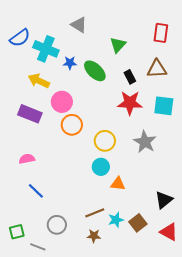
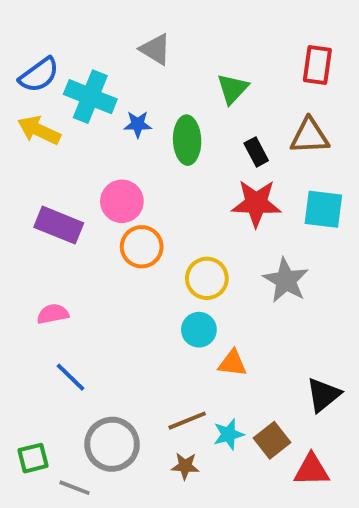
green ellipse: (95, 71) -> (187, 140), turned 45
yellow arrow: (39, 81) -> (39, 130), moved
gray circle: (57, 225) -> (112, 444), size x1.4
red triangle: (169, 232) -> (312, 470), moved, turned -30

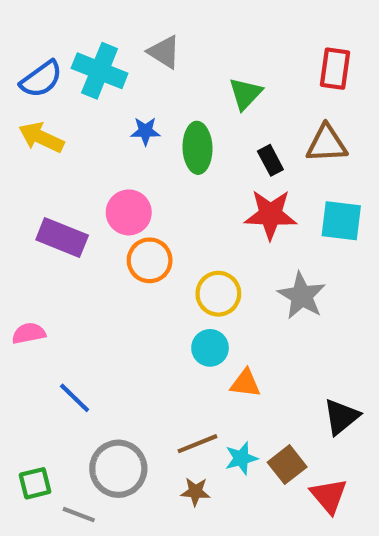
cyan cross: (90, 97) -> (100, 71), moved
pink semicircle: (53, 314) -> (29, 333), moved
red triangle: (312, 470) -> (329, 496), turned 51

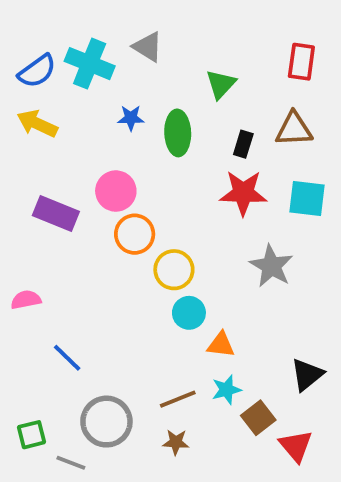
black rectangle: (270, 160) -> (243, 144), turned 45
yellow circle: (218, 294) -> (174, 270), moved
cyan star: (241, 458) -> (226, 390), moved

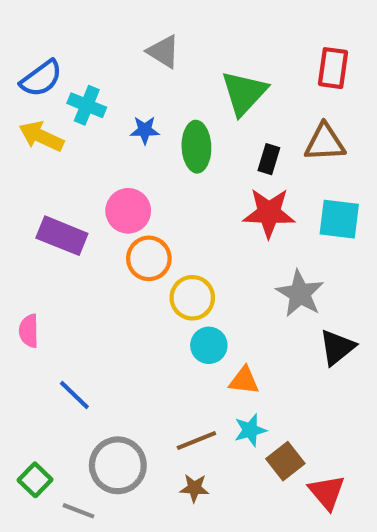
cyan cross: (90, 64) -> (87, 105), moved, size x0.7
green triangle: (221, 84) -> (244, 93), size x1.4
pink semicircle: (26, 300) -> (29, 331), turned -80
black triangle: (307, 375) -> (337, 347), moved
green square: (32, 435) -> (35, 480), turned -32

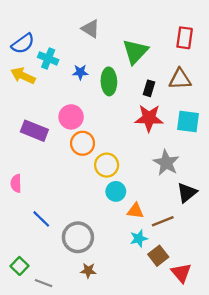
brown line: (196, 440) -> (163, 221), moved
gray circle: (118, 465) -> (78, 237), moved
brown star: (194, 488) -> (88, 271), moved

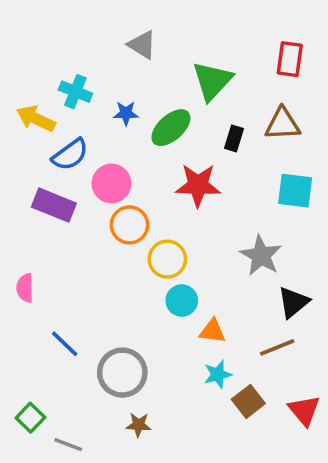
blue semicircle: (23, 44) -> (70, 155), moved
green ellipse: (109, 81) -> (171, 128), turned 50
red star: (149, 118) -> (198, 185), moved
brown line: (163, 221) -> (277, 347), moved
red triangle: (181, 273) -> (304, 410), moved

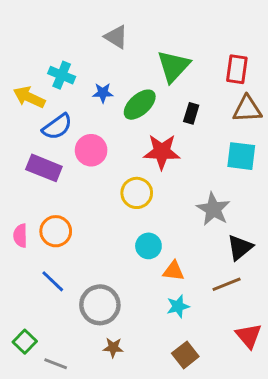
red rectangle: (290, 59) -> (237, 69), moved
brown triangle: (283, 124) -> (247, 109), moved
orange circle: (129, 225) -> (56, 231), moved
yellow circle: (167, 259) -> (137, 193), moved
brown square: (248, 401) -> (185, 355), moved

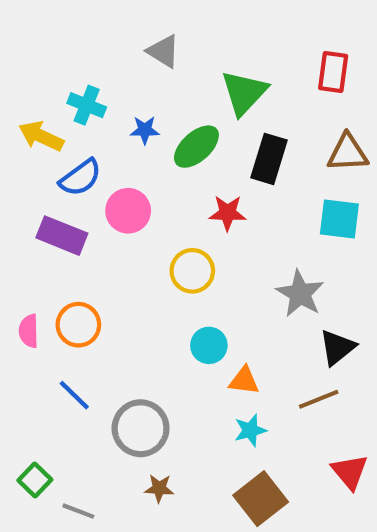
red rectangle: (237, 69) -> (333, 72), moved
black rectangle: (191, 113) -> (269, 159), size x1.6
red star: (162, 152) -> (228, 213), size x0.7
brown square: (185, 355) -> (261, 499), size x1.4

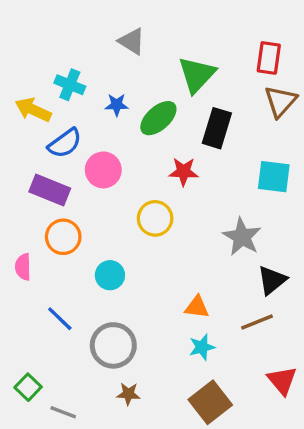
brown triangle: (348, 153) -> (280, 101), moved, turned -45
orange circle: (78, 325) -> (63, 237), moved
cyan circle: (209, 345) -> (110, 275), moved

